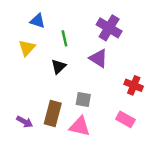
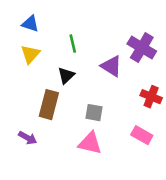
blue triangle: (37, 21) -> (30, 24), moved
purple cross: (109, 28) -> (142, 48), moved
brown rectangle: (53, 114) -> (49, 105), moved

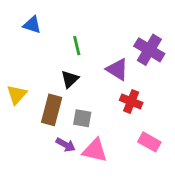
yellow triangle: (30, 54) -> (17, 94), moved
red cross: (151, 97) -> (131, 101), moved
gray square: (94, 113) -> (82, 118), moved
purple arrow: (28, 138) -> (66, 145), moved

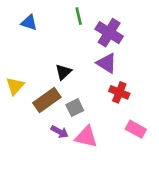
green line: (77, 46) -> (79, 16), moved
purple cross: (149, 50) -> (109, 33), moved
brown rectangle: (52, 110) -> (47, 100), turned 40
gray square: (82, 118) -> (75, 108), turned -36

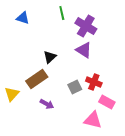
yellow triangle: (15, 86) -> (12, 94), moved
red cross: (119, 92) -> (94, 82), moved
gray square: (75, 108) -> (75, 87), moved
pink triangle: (86, 137) -> (93, 120), moved

